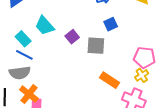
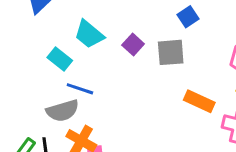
blue line: (24, 55) -> (80, 89), moved

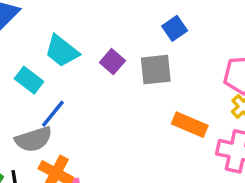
blue line: (80, 89) -> (53, 114), turned -68

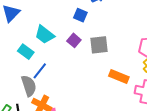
blue square: (175, 28) -> (80, 15), moved, turned -32
gray semicircle: (34, 139) -> (29, 86), turned -90

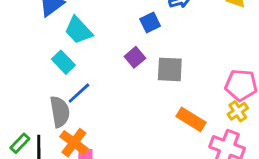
blue square: (80, 15) -> (150, 22), turned 32
cyan trapezoid: (45, 35) -> (78, 30), moved

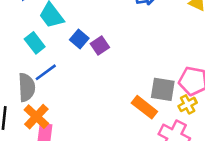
blue square: (150, 22) -> (79, 39), moved, turned -30
gray square: (170, 69) -> (163, 89), moved

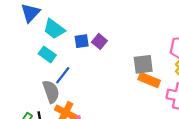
blue square: (79, 39) -> (82, 41), turned -32
gray square: (163, 89) -> (143, 64), moved

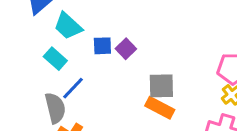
gray square: (143, 64) -> (161, 86), moved
orange rectangle: (149, 80) -> (160, 108), moved

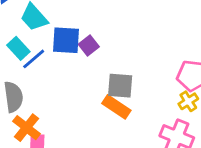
blue square: (102, 46) -> (66, 40), size x1.5
blue line: (73, 88) -> (34, 59), moved

